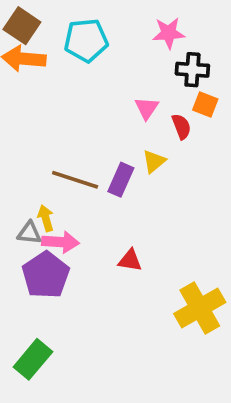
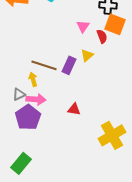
orange square: (205, 104) -> (115, 24), size x1.5
yellow arrow: (46, 218) -> (33, 79), moved
gray triangle: (29, 233) -> (19, 94), turned -32

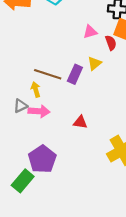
pink triangle: (83, 26) -> (90, 32), turned 40
purple pentagon: (28, 117) -> (42, 159), moved

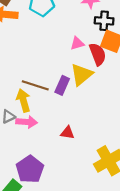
red semicircle: (111, 43) -> (98, 54), size x1.5
yellow triangle: (94, 63) -> (82, 75), size x1.6
yellow arrow: (36, 90) -> (23, 100), size x1.5

